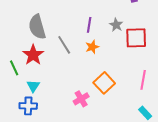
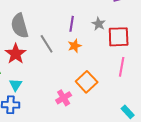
pink line: (143, 80) -> (122, 67), moved

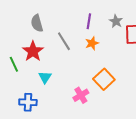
gray semicircle: (20, 26) -> (37, 23), size x0.7
cyan triangle: (16, 85) -> (45, 77), moved

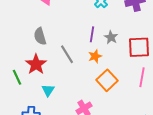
gray star: (116, 21) -> (111, 37), moved
orange square: (104, 79) -> (107, 80), moved

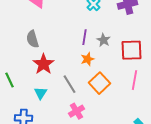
gray line: (67, 54) -> (70, 84), moved
red star: (36, 64) -> (44, 64), moved

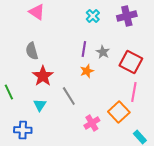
red square: (132, 50) -> (131, 62), turned 30
orange square: (100, 83) -> (119, 112), moved
pink cross: (76, 111) -> (92, 123), moved

